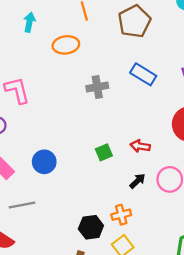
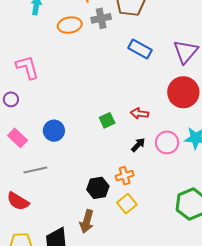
gray cross: (97, 87) -> (101, 18), moved

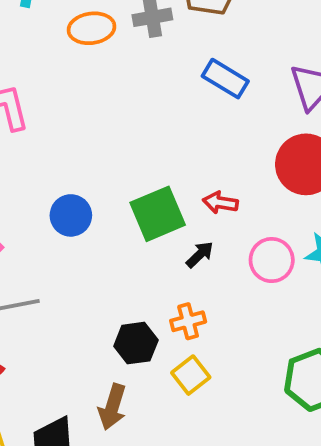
green square: (107, 120) -> (158, 214), size x1.8
blue circle: (54, 131) -> (71, 215), moved
black arrow: (138, 145) -> (200, 255), moved

